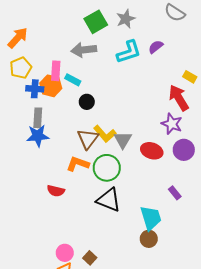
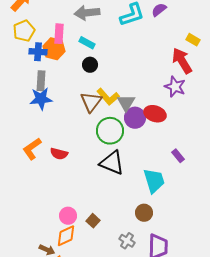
cyan rectangle: (73, 80) -> (87, 43), moved
purple circle: (184, 150) -> (135, 118), moved
orange L-shape: (78, 164) -> (32, 149), moved, turned -55
brown circle: (149, 239) -> (144, 213), moved

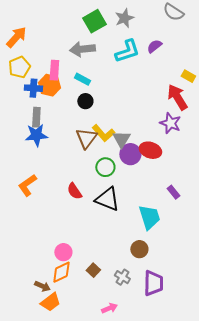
green circle: (110, 131) -> (105, 167), size x0.7
red semicircle: (59, 154) -> (74, 191), moved, turned 42
brown square: (93, 221) -> (93, 270), moved

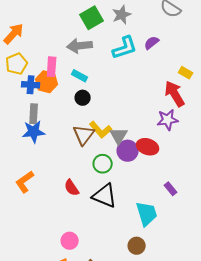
purple star: (170, 123) -> (168, 120), turned -30
pink circle: (63, 252) -> (70, 241), moved

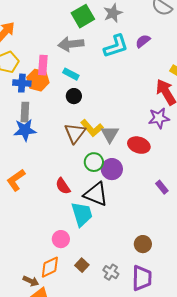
purple circle: (128, 151) -> (112, 169), moved
cyan trapezoid: (147, 214) -> (82, 214), moved
brown circle: (137, 246) -> (143, 244), moved

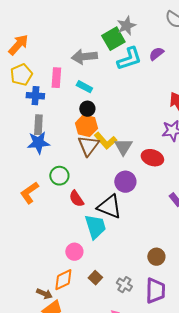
green square: (83, 16) -> (113, 39), moved
orange hexagon: (38, 80) -> (86, 126), moved
green circle: (94, 162) -> (59, 176), moved

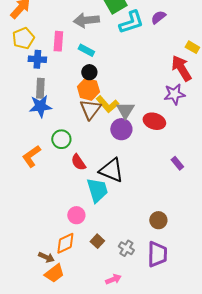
purple circle: (125, 182) -> (121, 129), moved

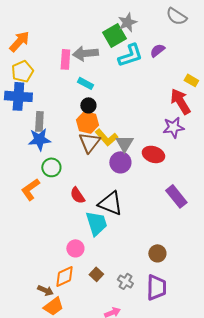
pink rectangle: (58, 41) -> (65, 59), moved
blue cross: (37, 59) -> (18, 96), moved, size x1.5
green circle: (61, 139) -> (51, 167), moved
purple rectangle: (177, 163) -> (176, 196), size x1.6

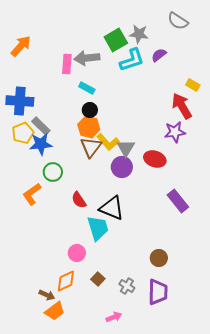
gray star: (127, 22) -> (139, 34), moved, turned 30
yellow pentagon: (22, 71) -> (23, 133), moved
gray rectangle: (39, 121) -> (41, 126), turned -48

